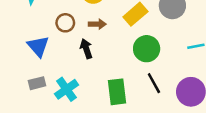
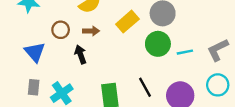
green circle: (147, 49) -> (158, 44), moved
gray rectangle: (37, 83) -> (34, 87), turned -70

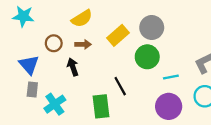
cyan line: (185, 52) -> (171, 77), moved
gray rectangle: (34, 87) -> (32, 89), moved
black line: (145, 87) -> (120, 86), moved

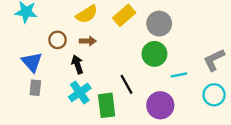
yellow rectangle: (118, 35) -> (124, 15), moved
cyan cross: (55, 104) -> (80, 92), moved
purple circle: (169, 106) -> (160, 105), moved

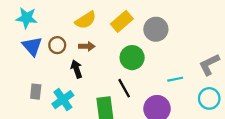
green circle: (154, 54) -> (132, 58), moved
blue triangle: (32, 62) -> (32, 46), moved
cyan cross: (80, 92) -> (63, 100), moved

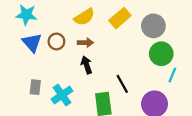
green circle: (132, 58) -> (161, 54), moved
black arrow: (77, 69) -> (87, 65), moved
cyan line: (175, 79) -> (172, 75), turned -56

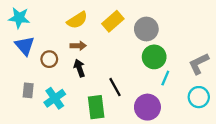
brown circle: (56, 41) -> (49, 59), moved

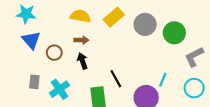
yellow semicircle: (77, 20) -> (80, 16), turned -138
green circle: (154, 57) -> (174, 33), moved
cyan line: (165, 78) -> (163, 80), moved

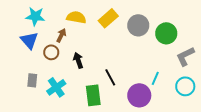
cyan star: (26, 14) -> (35, 16), moved
brown arrow: (81, 40) -> (61, 35), moved, turned -64

